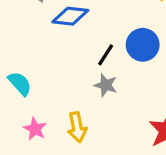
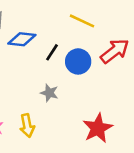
black line: (106, 55) -> (52, 52), moved

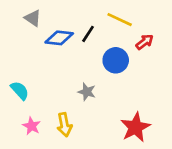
red arrow: (115, 51) -> (145, 42), moved, size x0.6
black line: (52, 52) -> (88, 34), moved

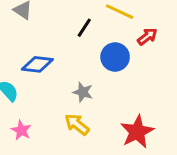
blue diamond: (59, 38) -> (37, 64), moved
yellow arrow: (64, 125) -> (77, 124), moved, turned 140

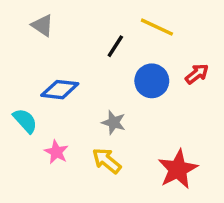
red arrow: (147, 36) -> (197, 74), moved
pink star: (21, 130) -> (56, 152), moved

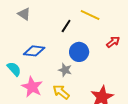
blue circle: (152, 81) -> (79, 52), moved
pink star: (56, 152) -> (32, 87), size x1.5

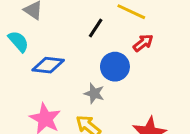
red arrow: (113, 42) -> (143, 43), moved
cyan semicircle: (14, 69) -> (18, 41), moved

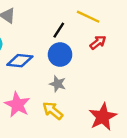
blue circle: (115, 67) -> (60, 55), moved

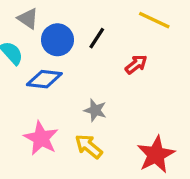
yellow line: (88, 17) -> (154, 20), moved
red arrow: (98, 42) -> (136, 64), moved
blue circle: (60, 55) -> (57, 40), moved

